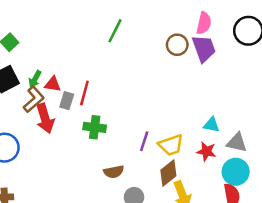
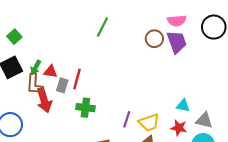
pink semicircle: (204, 23) -> (177, 21), turned 72
brown L-shape: (34, 99) -> (35, 84), turned 135

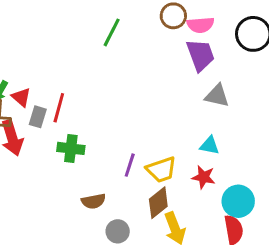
green line: (102, 27) -> (112, 32), moved
brown circle: (154, 39) -> (173, 16), moved
red triangle: (50, 72) -> (21, 97), turned 32
gray triangle: (204, 120) -> (217, 96), moved

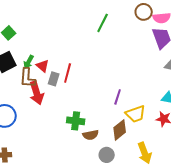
green cross: (71, 148) -> (76, 121), moved
purple line: (130, 165) -> (118, 97), moved
brown diamond: (158, 203) -> (120, 130), moved

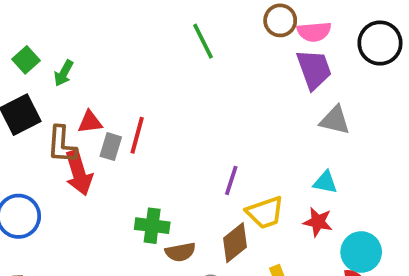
green line: (103, 23) -> (203, 41), turned -54
green arrow: (29, 62) -> (64, 73), moved
red triangle: (43, 66) -> (90, 122), turned -48

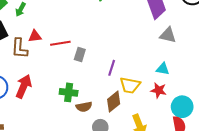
red line: (137, 135) -> (60, 43), turned 66
gray rectangle: (111, 147) -> (80, 55), moved
red arrow: (79, 173) -> (24, 86), moved, turned -140
yellow trapezoid: (265, 212) -> (130, 85), turned 30

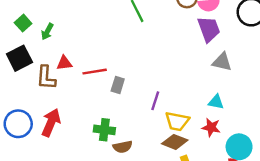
brown diamond: (114, 102) -> (175, 142), moved, turned 60

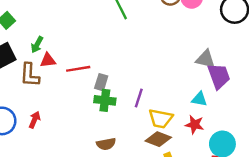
purple trapezoid: (209, 29) -> (219, 76), moved
green arrow: (47, 32) -> (37, 45), moved
red arrow: (51, 123) -> (35, 120), size x0.6
green cross: (104, 130) -> (105, 100), moved

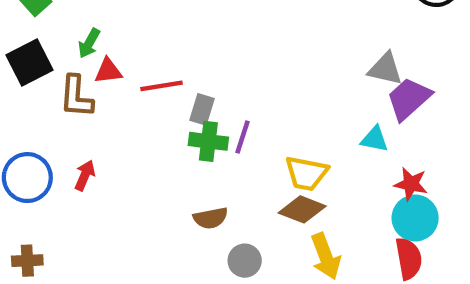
purple trapezoid: (219, 76) -> (409, 99), turned -112
purple line: (139, 98) -> (242, 137), moved
red star: (195, 125) -> (411, 184), moved

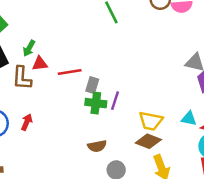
cyan triangle: (375, 139) -> (189, 119), moved

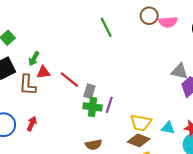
red line: (70, 72) -> (69, 80), turned 48
cyan triangle: (189, 119) -> (168, 128), moved

